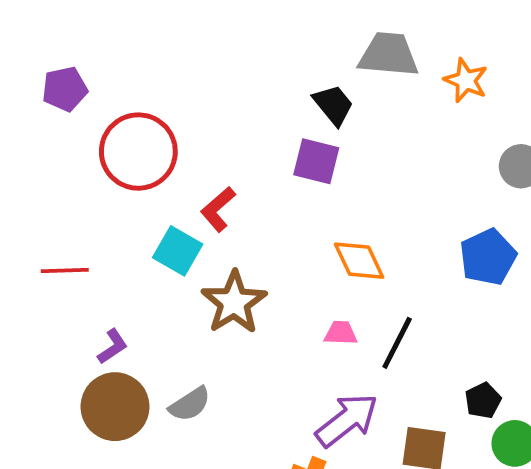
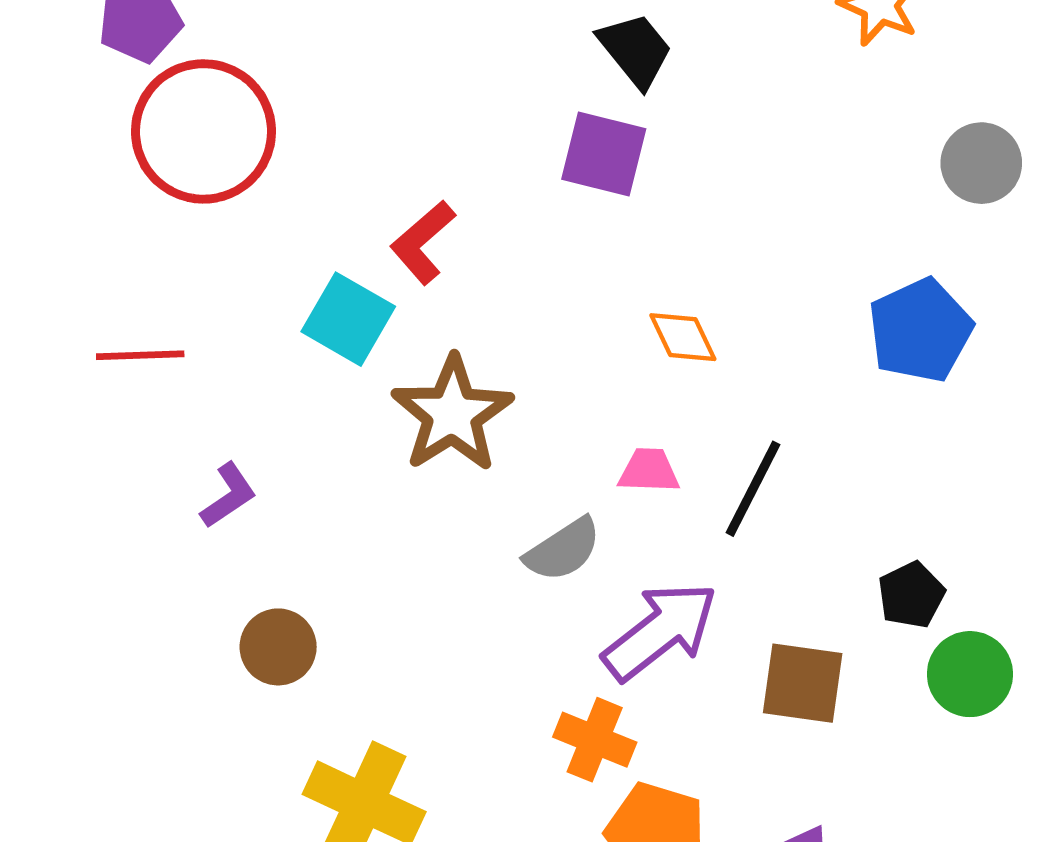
red circle: (138, 152) -> (204, 131), moved
orange diamond: (359, 261) -> (683, 337), size x0.7
gray semicircle: (190, 404) -> (563, 550), moved
brown circle: (115, 407) -> (278, 647), moved, size x0.6

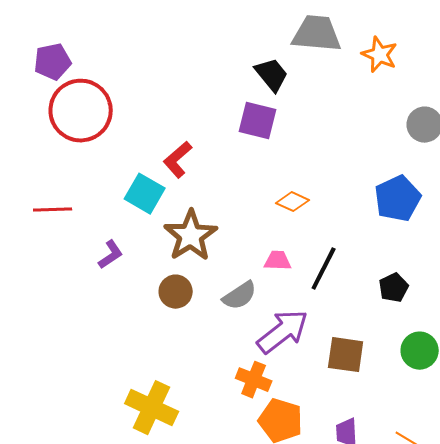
orange diamond: (683, 337) -> (293, 202), turned -40
purple L-shape: (228, 495) -> (111, 255), moved
black pentagon: (911, 595) -> (394, 288), moved
brown circle: (278, 647) -> (176, 292), moved

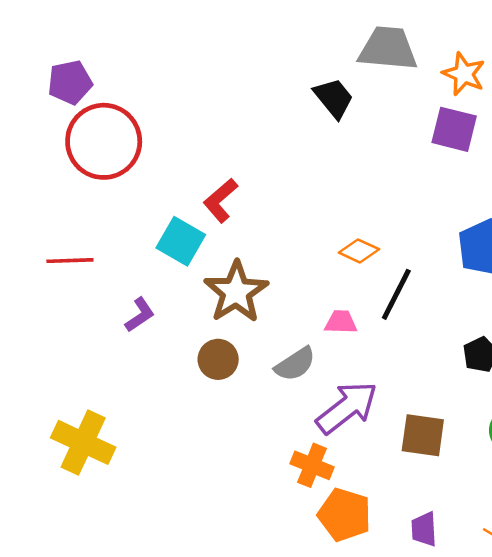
purple square: (258, 121) -> (454, 129), moved
black line: (324, 269) -> (396, 294), moved
yellow cross: (152, 408) -> (83, 442), moved

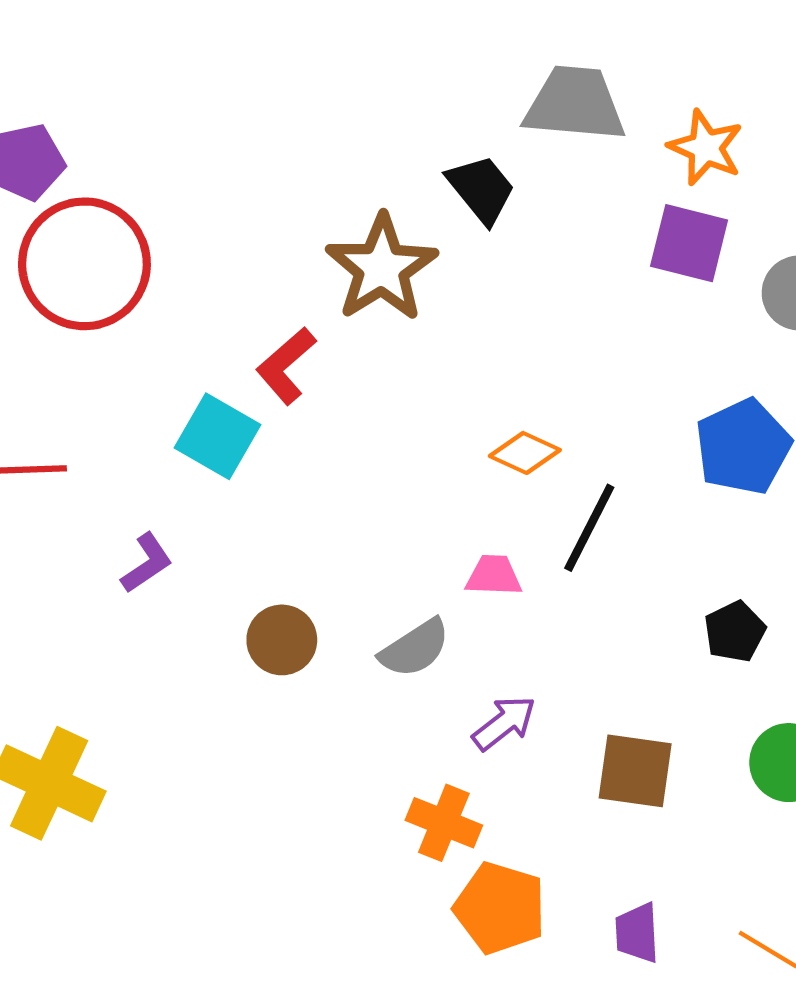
brown star: (236, 292) -> (382, 268), moved
purple arrow: (347, 408) -> (504, 723), size x0.6

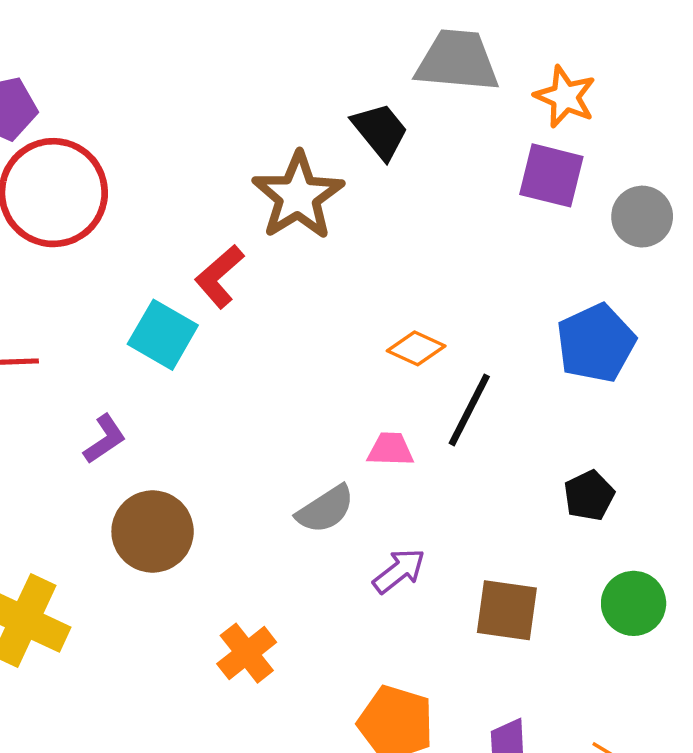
brown circle: (282, 640) -> (153, 531), moved, size x1.4
orange cross: (444, 823) -> (247, 653), moved, turned 30

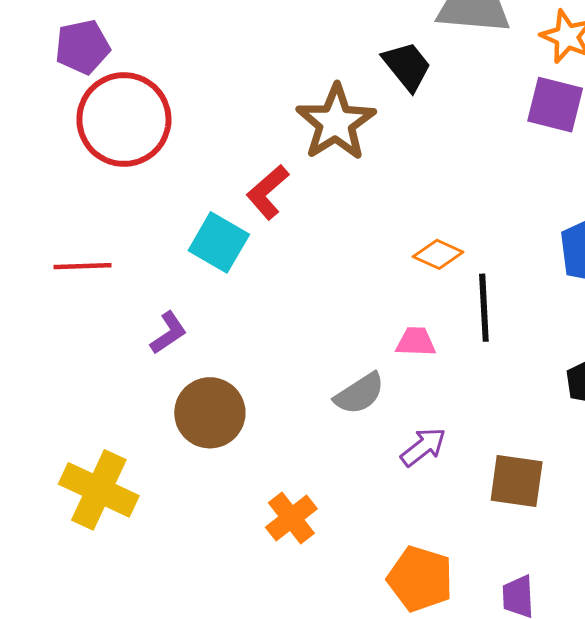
black line: (469, 410) -> (484, 308), turned -30

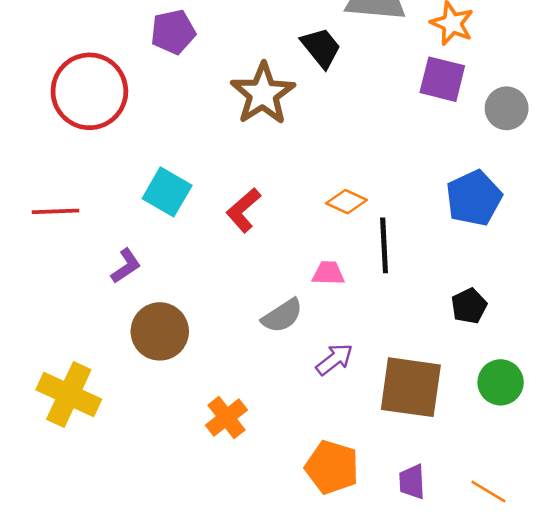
purple pentagon: (82, 47) -> (173, 32), moved
red L-shape: (268, 192) -> (243, 210), moved
brown square: (517, 481) -> (411, 387), size x1.4

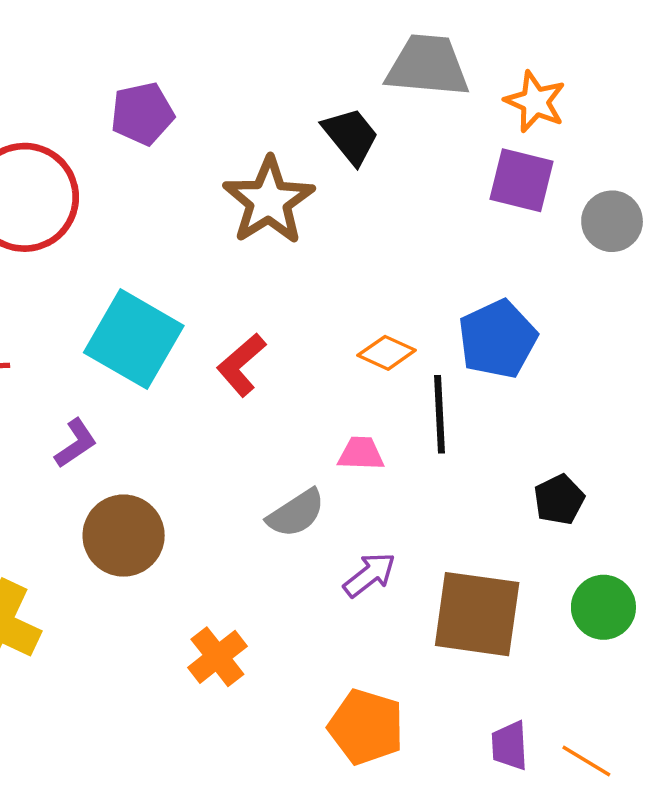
cyan square: (167, 192) -> (134, 339), size x1.4
blue pentagon: (474, 198) -> (498, 339), moved
purple trapezoid: (412, 482) -> (510, 746), moved

